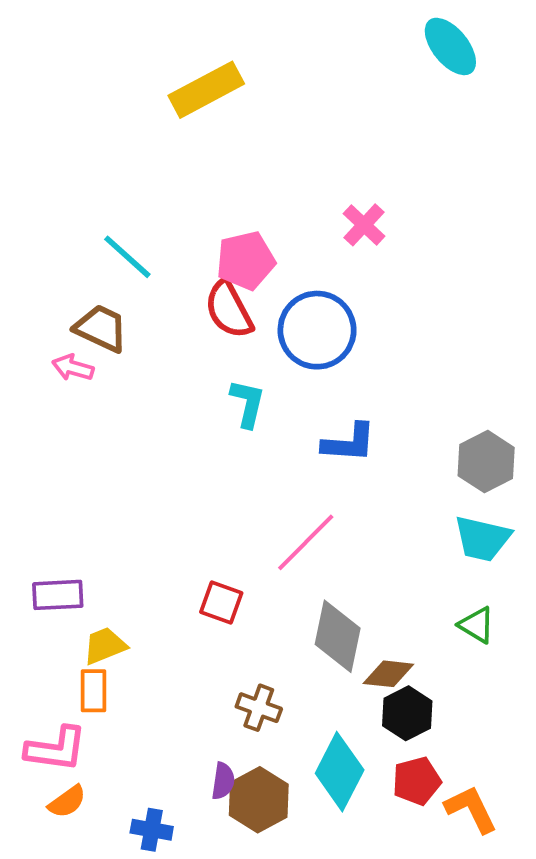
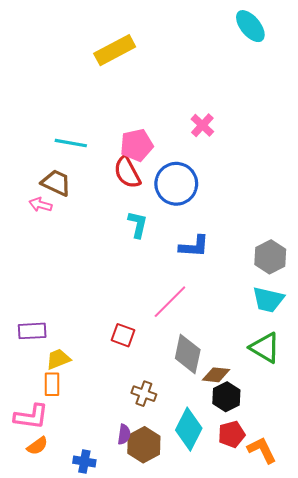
cyan line: (127, 257) -> (71, 143), turned -32
green triangle: (477, 625) -> (265, 348), size x1.5

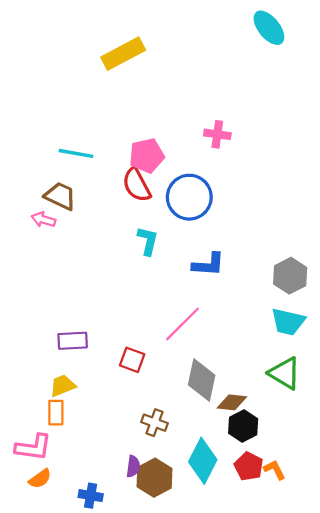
pink cross: (202, 125) -> (217, 134), turned -35
purple rectangle: (32, 331) -> (73, 341), moved
red pentagon: (232, 434) -> (249, 466), turned -30
orange L-shape: (262, 450) -> (275, 470), moved, size x0.7

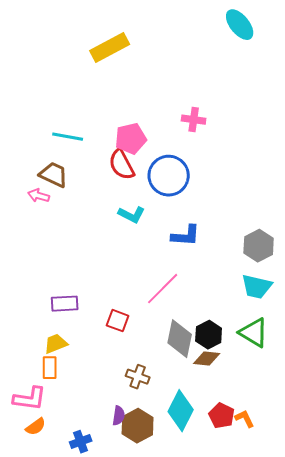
cyan L-shape: (148, 241) -> (132, 215), turned 104
black hexagon: (243, 426) -> (209, 335), moved
blue cross: (91, 496) -> (81, 442), turned -30

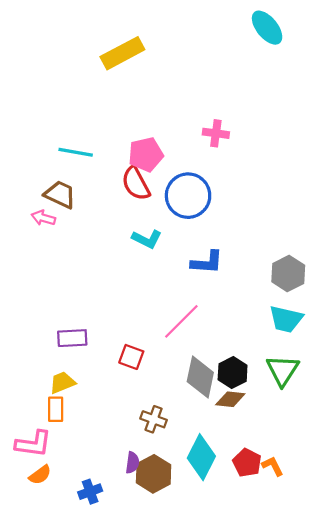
green triangle: (254, 333) -> (283, 370), turned 32

